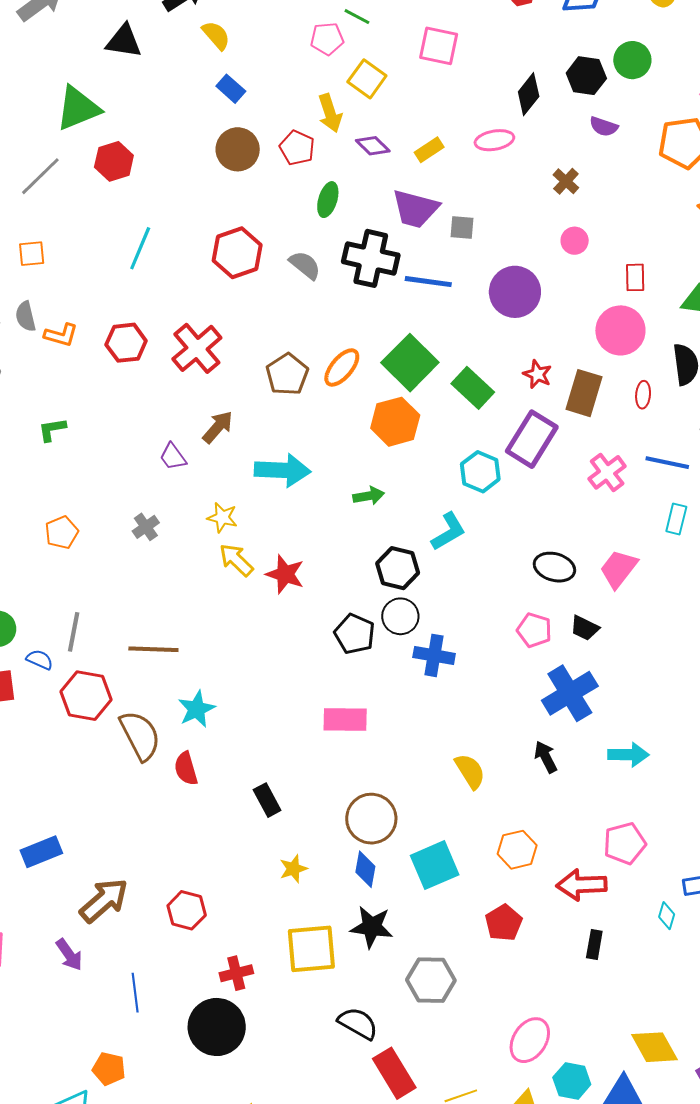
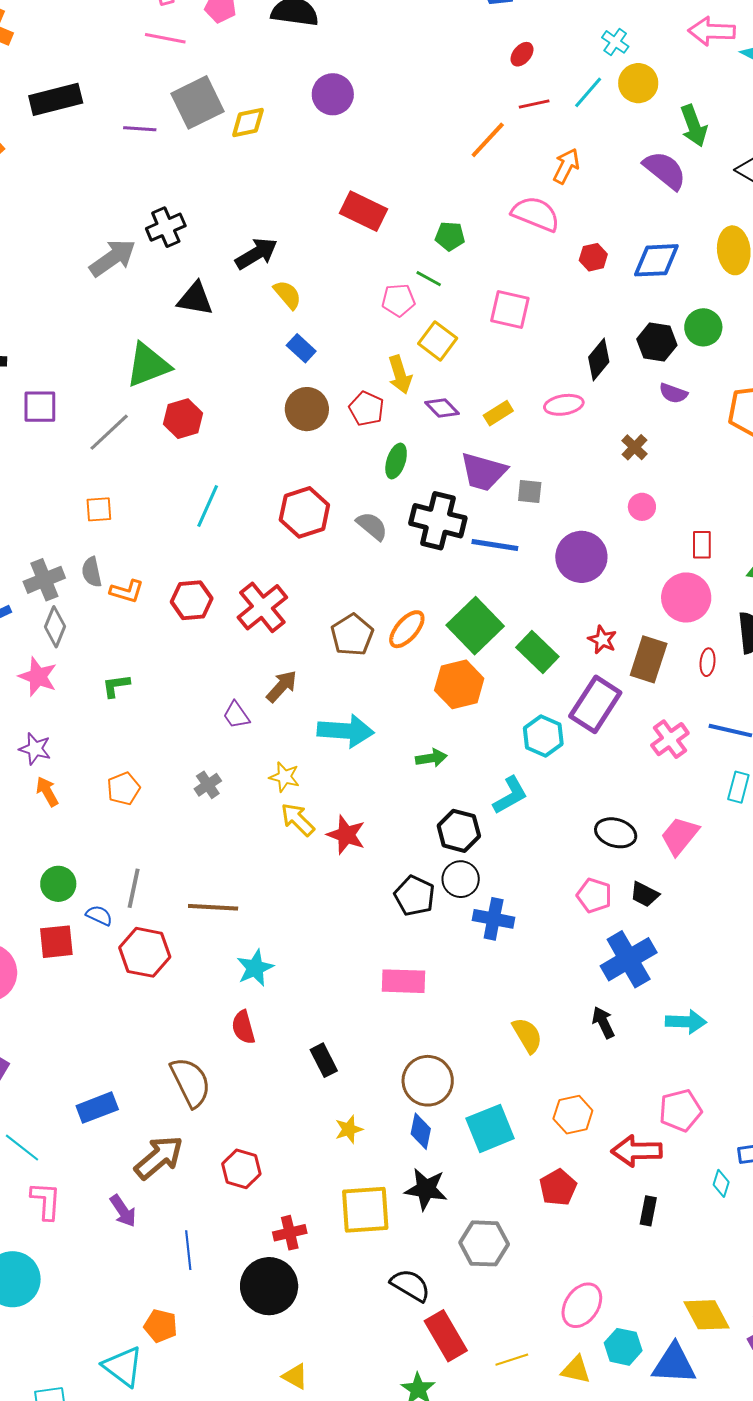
brown semicircle: (140, 735) -> (191, 1082), moved

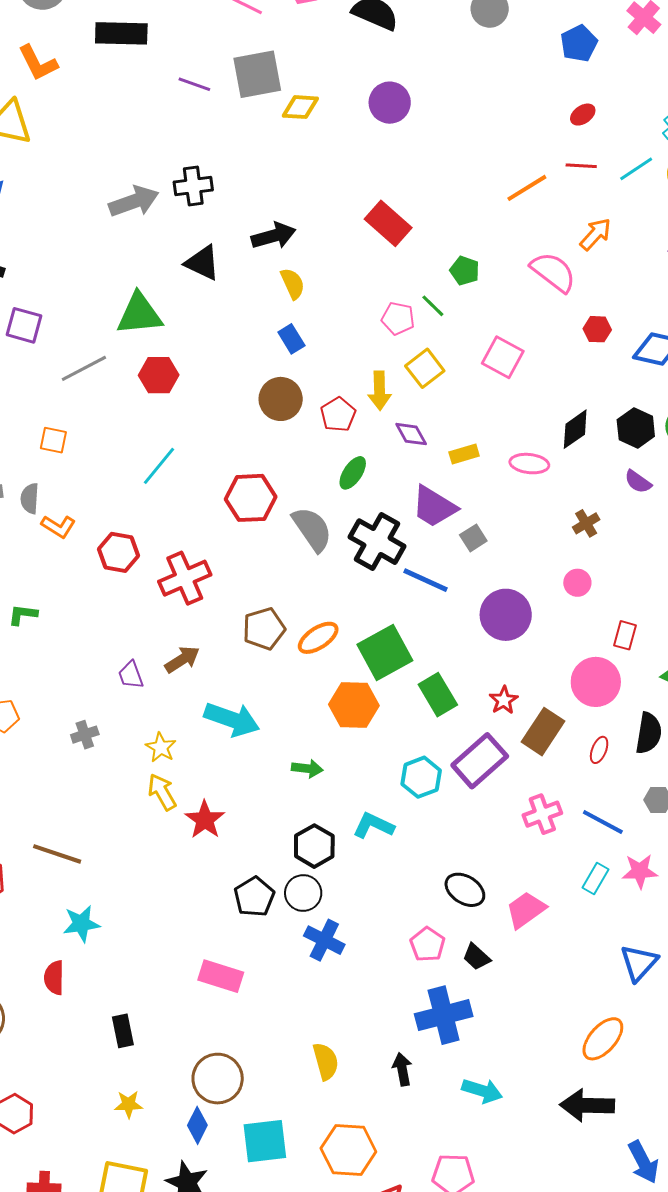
gray square: (530, 491) -> (473, 538), turned 36
gray semicircle: (372, 526) -> (312, 529), size x1.4
cyan L-shape: (510, 795) -> (373, 825), turned -141
orange hexagon: (573, 1115) -> (348, 1150), size x1.4

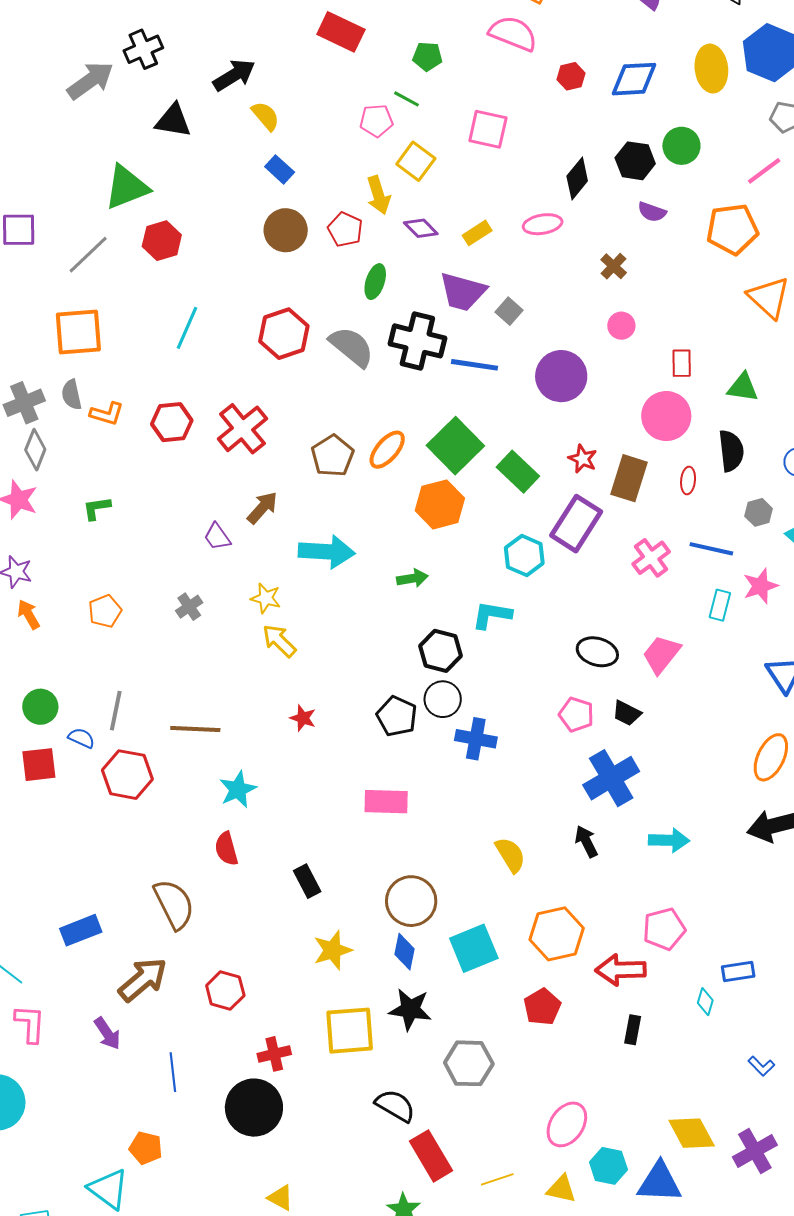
orange square: (53, 440) -> (78, 332), size x1.8
red star: (205, 820) -> (303, 718), moved, size x0.7
yellow star: (129, 1104) -> (333, 950), size x1.4

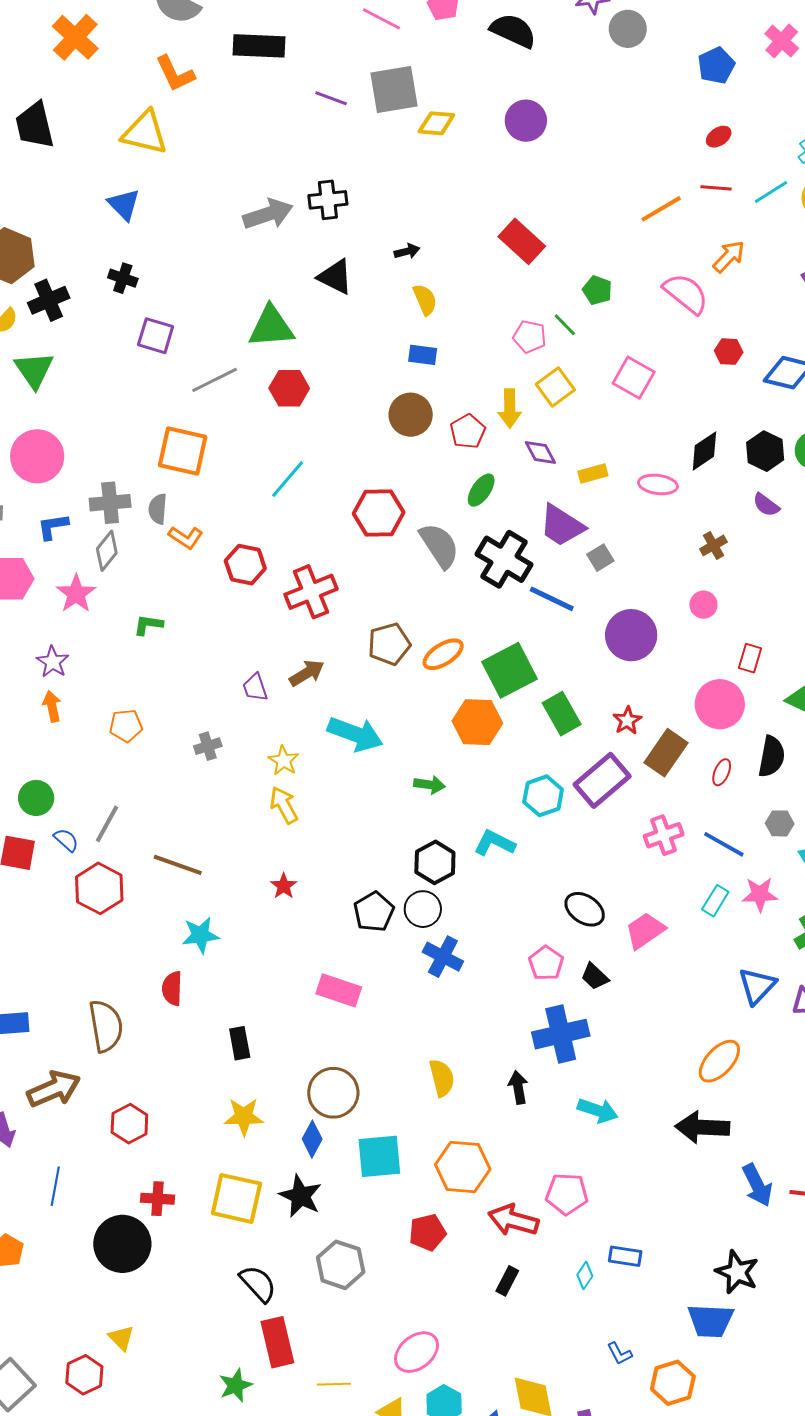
black arrow: (234, 75) -> (407, 251), size x0.6
blue rectangle: (280, 169) -> (423, 355), turned -52

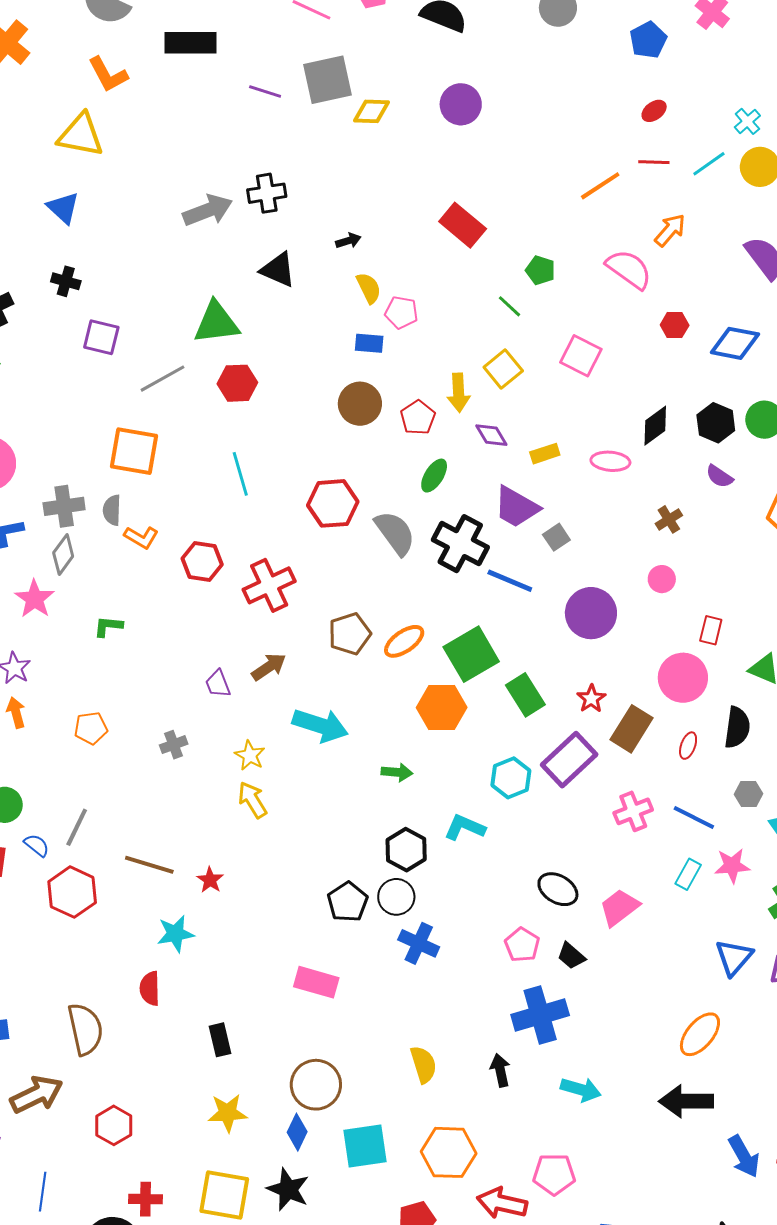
pink pentagon: (530, 337) -> (401, 312), moved
cyan line: (288, 479) -> (240, 474), turned -54
red star: (284, 886) -> (210, 880), moved

